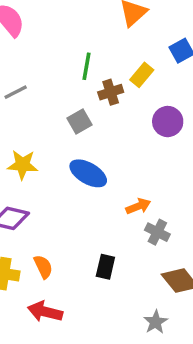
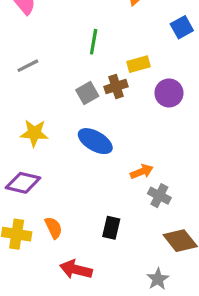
yellow rectangle: (142, 75) -> (139, 64), moved, turned 35
brown cross: (111, 92) -> (116, 87), moved
red arrow: (45, 312) -> (76, 269), moved

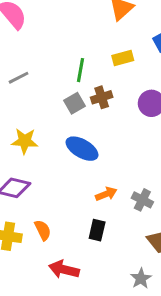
green line: (94, 42) -> (80, 70), moved
yellow rectangle: (139, 64) -> (123, 58), moved
orange arrow: (142, 172) -> (106, 194), moved

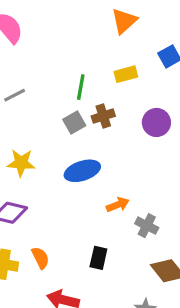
blue ellipse: (82, 149) -> (82, 171), turned -48
orange arrow: (106, 194) -> (118, 205), moved

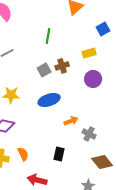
yellow rectangle: (126, 74) -> (89, 53), moved
green line: (81, 87) -> (48, 36), moved
purple circle: (156, 122) -> (93, 79), moved

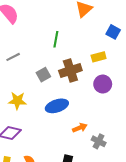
blue square: (103, 29) -> (113, 32), turned -32
brown cross: (62, 66) -> (70, 70), size x1.5
gray square: (44, 70) -> (43, 75), moved

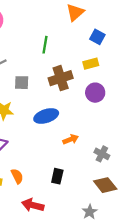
blue square: (113, 32) -> (97, 37), moved
gray square: (43, 75) -> (22, 83), moved, turned 32
gray cross: (99, 141) -> (102, 154), moved

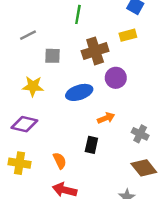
purple circle: (95, 93) -> (116, 78), moved
orange semicircle: (17, 176) -> (60, 161), moved
black rectangle: (57, 176) -> (91, 145), moved

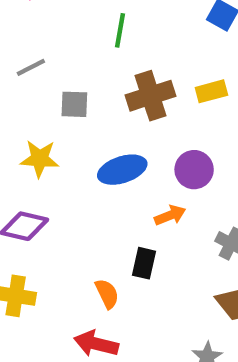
yellow rectangle: (128, 35) -> (211, 91), moved
purple circle: (116, 78) -> (194, 170), moved
orange semicircle: (60, 161) -> (107, 294), moved

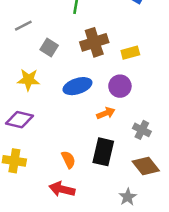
yellow rectangle: (211, 91) -> (130, 53), moved
gray square: (74, 104) -> (49, 47), turned 30
black rectangle: (144, 263) -> (103, 152), moved, size x1.5

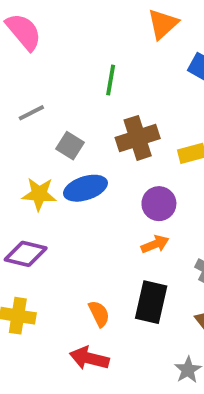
blue ellipse: (77, 86) -> (85, 188), moved
purple circle: (120, 86) -> (159, 204), moved

